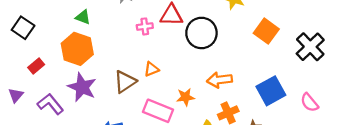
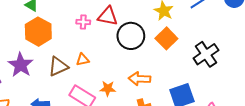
orange square: (266, 31) -> (166, 38), moved
black cross: (310, 47) -> (206, 54), moved
orange hexagon: (77, 49) -> (38, 32), moved

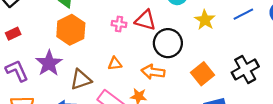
orange square: (166, 38) -> (203, 74), moved
brown triangle: (58, 66) -> (81, 80), moved
orange arrow: (139, 79) -> (153, 72), moved

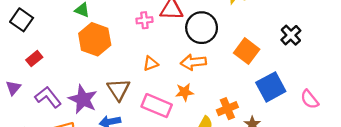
purple star: (49, 63) -> (83, 99), moved
black cross: (245, 69) -> (291, 35), size x0.7
brown triangle: (81, 80) -> (119, 90), turned -30

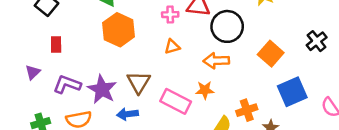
red rectangle: (34, 59) -> (56, 44), turned -56
orange triangle: (151, 63) -> (172, 47), moved
purple L-shape: (48, 97) -> (67, 84), turned -36

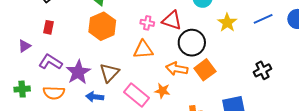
orange triangle: (172, 47) -> (143, 50), size x1.5
orange square: (271, 54) -> (205, 70), moved

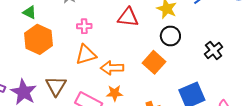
red triangle: (172, 20) -> (128, 17), moved
black circle: (192, 43) -> (170, 36), moved, size x0.7
orange arrow: (177, 69) -> (112, 68), moved

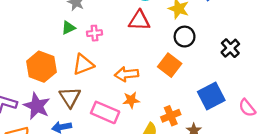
green triangle: (30, 12) -> (68, 28), moved, turned -48
orange hexagon: (38, 39) -> (41, 67), moved
orange triangle: (86, 55) -> (83, 64), moved

